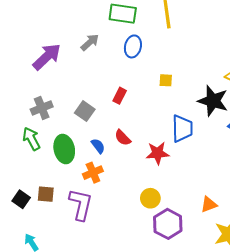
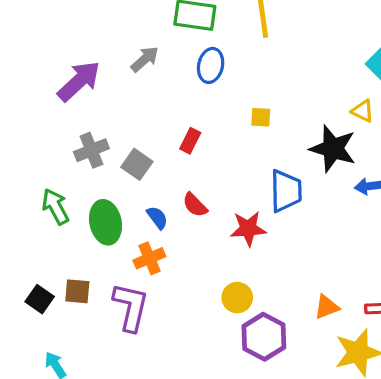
gray cross: (42, 108) -> (91, 150), moved

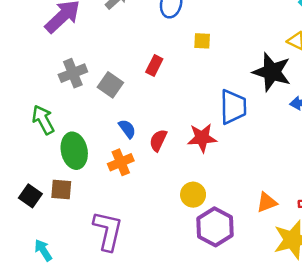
yellow square: (261, 117) -> (202, 41), moved
red semicircle: (195, 205) -> (158, 140), moved, turned 70
green ellipse: (106, 222) -> (74, 151), moved
purple L-shape: (131, 307) -> (108, 231), moved

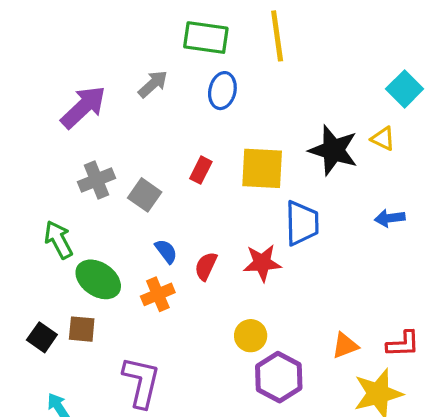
yellow square: (202, 41) -> (262, 168), moved, size x2.0
black star: (272, 72) -> (333, 150), moved
green ellipse: (74, 151) -> (98, 279), turned -44

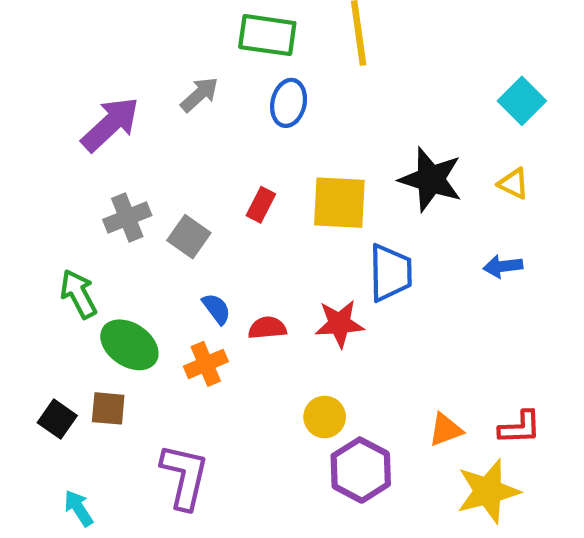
yellow triangle: (383, 139) -> (513, 184), moved
red semicircle: (206, 266) -> (267, 328), turned 60

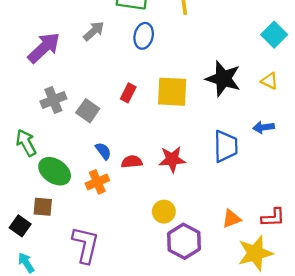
blue trapezoid: (390, 273) -> (226, 146), moved
black square: (57, 419) -> (20, 226), moved

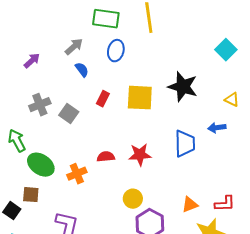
purple arrow: (44, 48) -> (32, 61), size x0.6
yellow triangle: (269, 81) -> (232, 100), moved
blue semicircle: (103, 151) -> (82, 70), moved

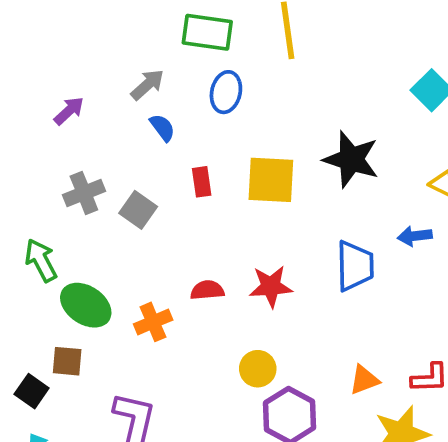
red rectangle: (103, 99) -> (202, 182), turned -35

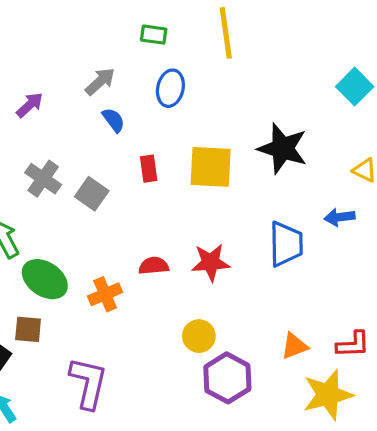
green rectangle: (207, 32) -> (154, 35), size x0.6
gray cross: (84, 193) -> (43, 179), turned -33

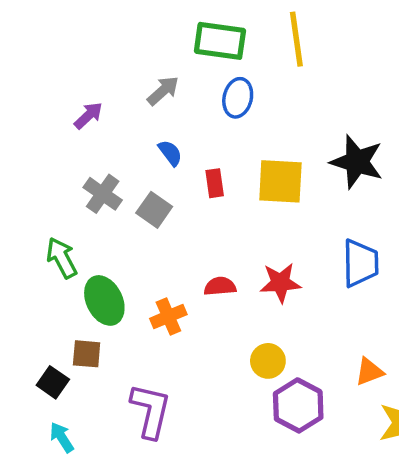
green rectangle: (154, 35) -> (220, 41), size x1.8
blue semicircle: (113, 120) -> (170, 153), moved
green ellipse: (45, 279) -> (104, 300), turned 30

